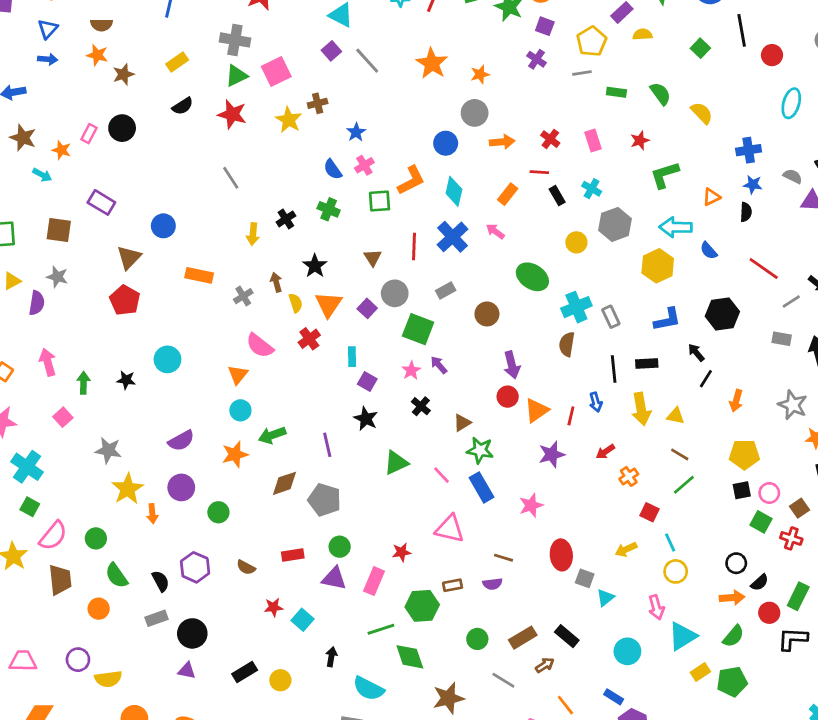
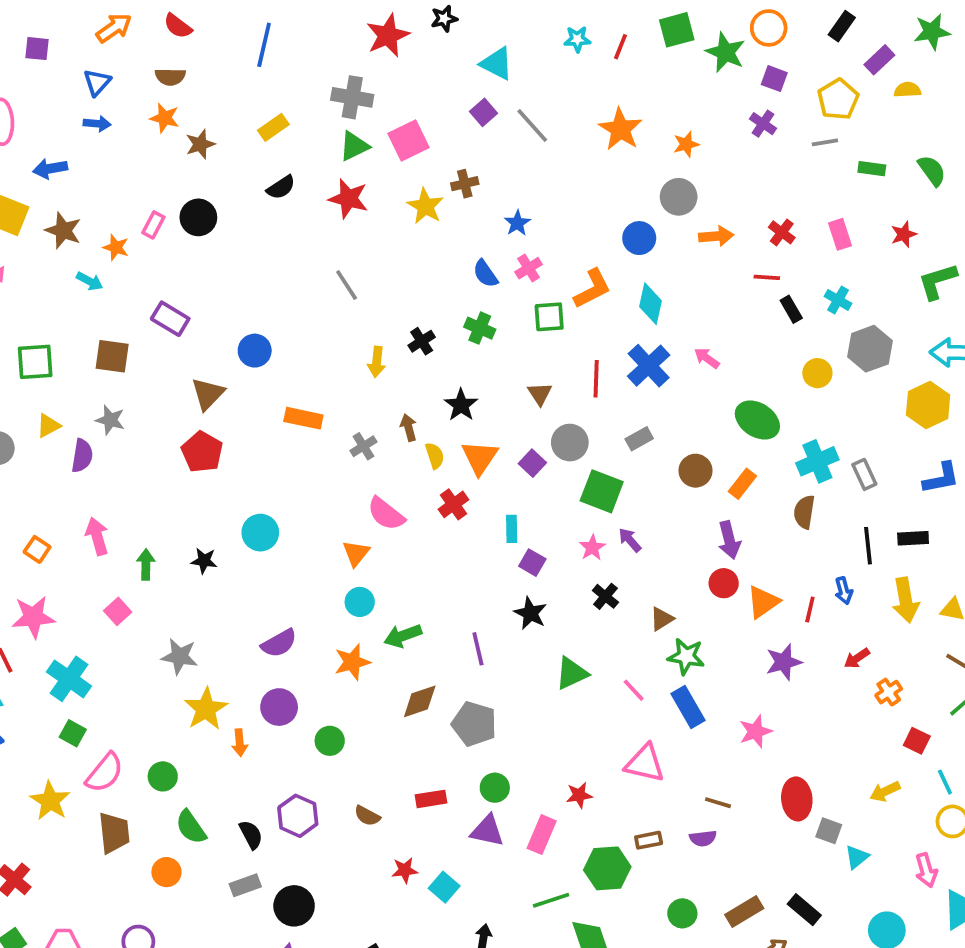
orange rectangle: (508, 194) -> (742, 484), moved

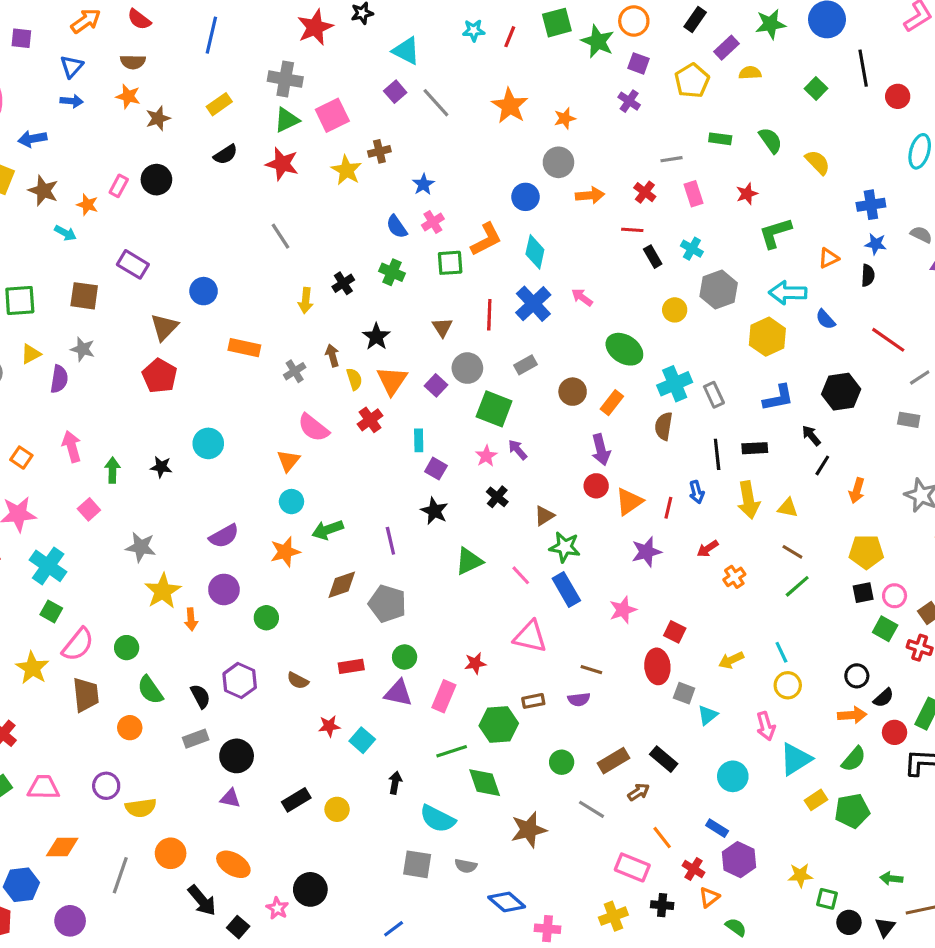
gray line: (825, 142) -> (672, 159), moved
red square: (917, 741) -> (675, 632), moved

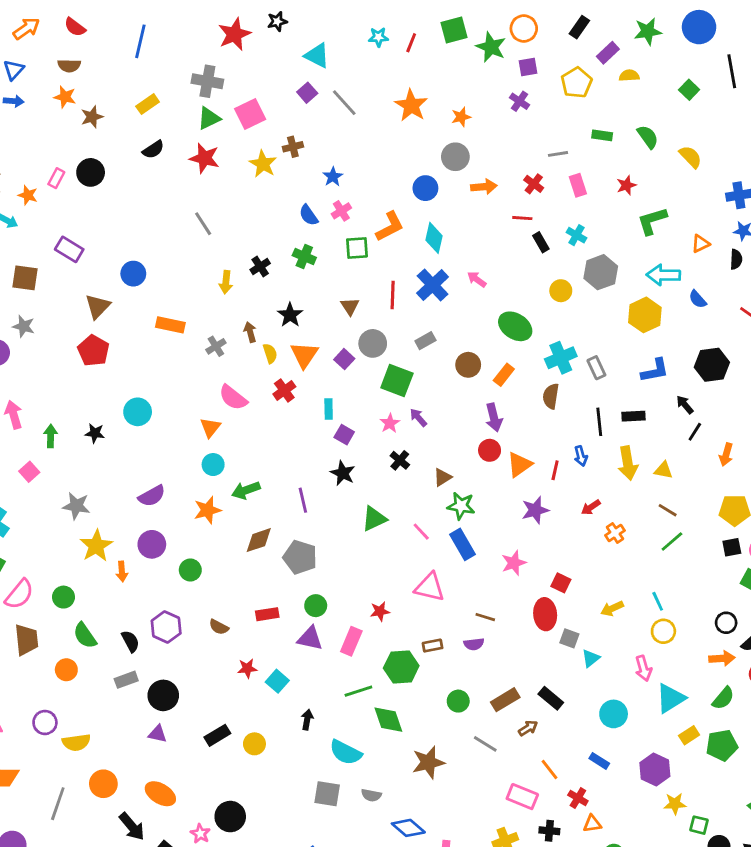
purple square: (639, 63) -> (528, 67), turned -30
purple hexagon: (739, 860) -> (655, 770), moved
orange triangle: (709, 897) -> (592, 824), turned 30

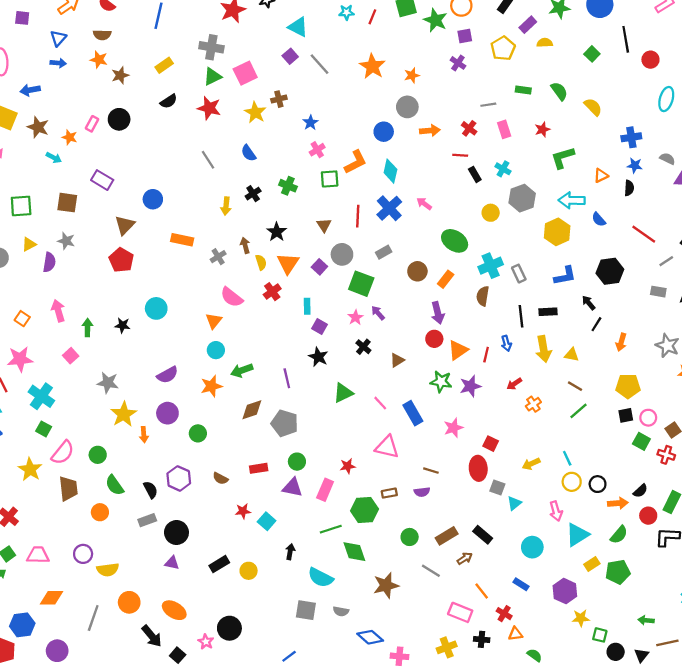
blue semicircle: (309, 215) -> (249, 153), moved
green star: (461, 506) -> (441, 382), moved
black circle: (726, 623) -> (598, 484), moved

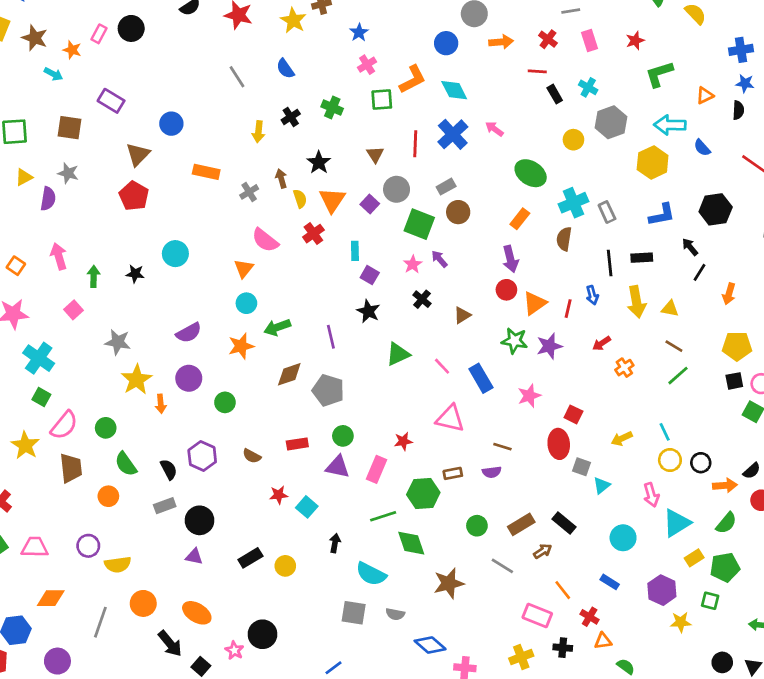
cyan diamond: (390, 171) -> (454, 90), turned -40
brown circle: (417, 271) -> (458, 212), moved
green square: (600, 635) -> (710, 601), moved

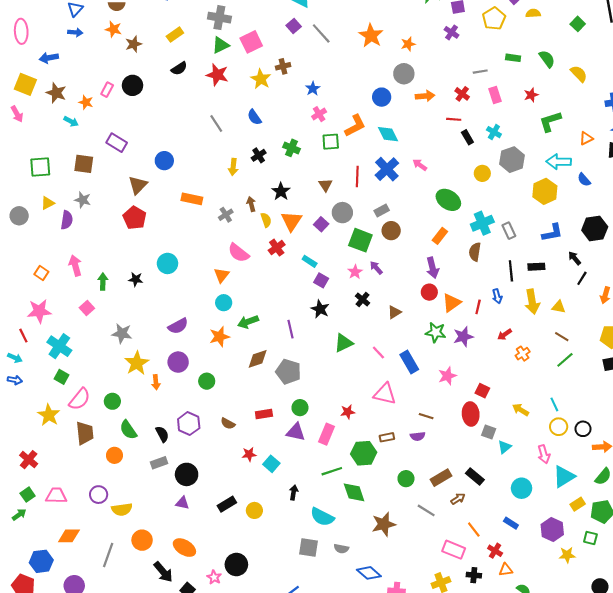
cyan rectangle: (355, 251) -> (310, 261), turned -56
yellow arrow: (622, 439) -> (520, 410), turned 56

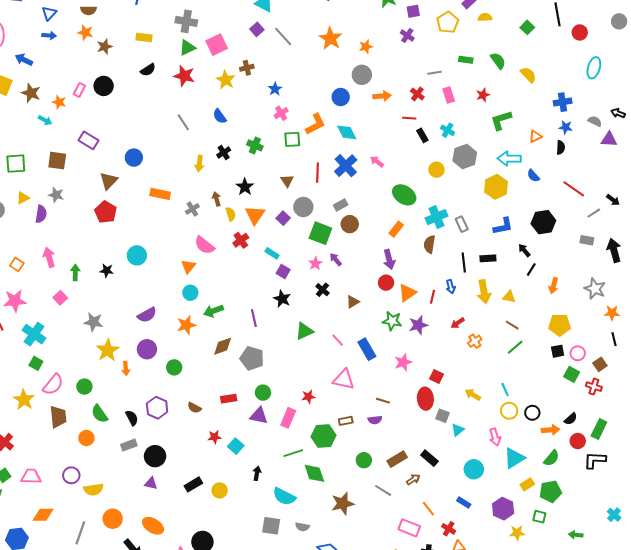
yellow rectangle: (175, 35) -> (144, 37), turned 42
blue arrow: (49, 58) -> (24, 60), turned 36

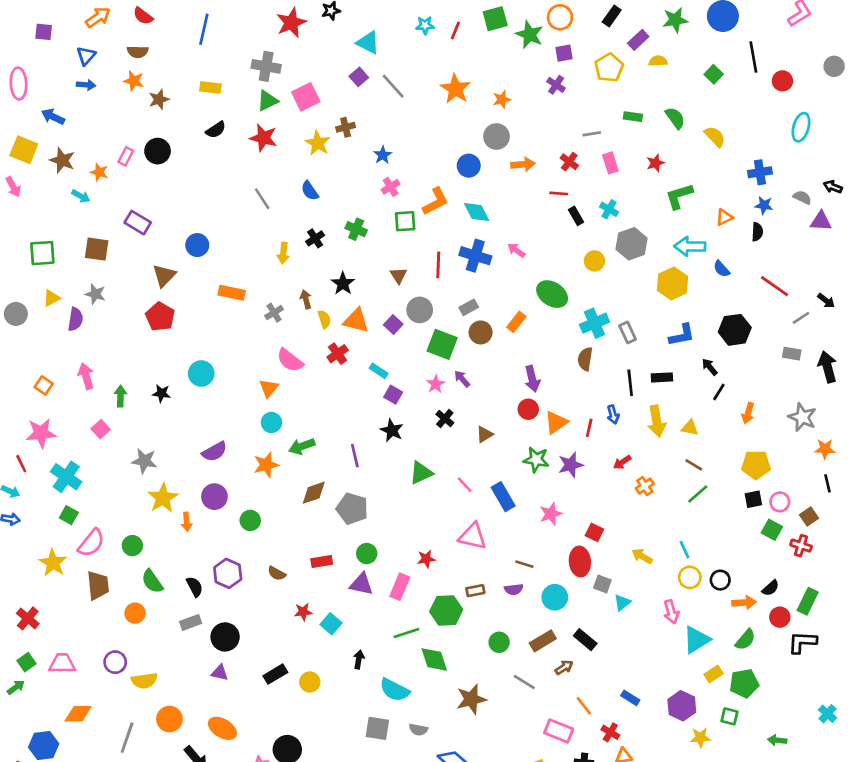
blue cross: (346, 166) -> (475, 256), turned -30
orange triangle: (255, 215) -> (356, 321), turned -50
orange rectangle: (396, 229) -> (516, 322), moved
cyan circle: (474, 469) -> (555, 597), moved

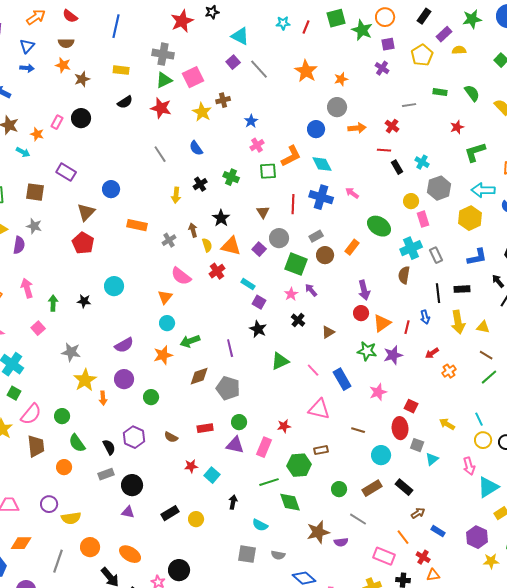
pink rectangle: (610, 163) -> (423, 219), moved
purple semicircle: (514, 589) -> (341, 542), moved
brown arrow: (564, 667) -> (418, 513), moved
cyan semicircle: (395, 690) -> (260, 525), size x0.7

